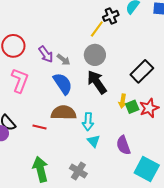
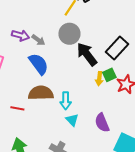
purple arrow: (46, 54) -> (20, 35), turned -36
black arrow: (97, 82) -> (87, 54), moved
green square: (132, 107) -> (109, 75), moved

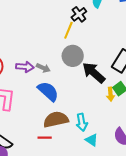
red line: (17, 108) -> (45, 138), moved

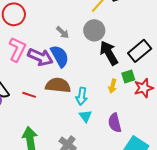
purple arrow: (25, 67) -> (40, 57), moved, size x1.4
yellow arrow: (110, 94) -> (113, 86), moved
red line: (45, 138) -> (29, 95), moved

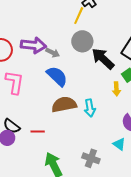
purple arrow: (40, 57) -> (33, 45), moved
red line: (29, 95) -> (38, 132), moved
cyan triangle: (85, 116) -> (119, 144), moved

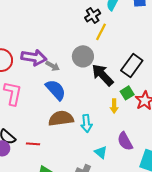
yellow line: (79, 16) -> (101, 32), moved
cyan triangle: (119, 144) -> (101, 152), moved

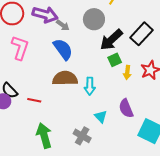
black arrow: (103, 75) -> (111, 40), turned -95
green square: (127, 93) -> (115, 60), moved
yellow arrow: (114, 106) -> (127, 72), moved

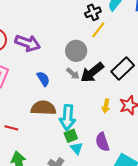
gray arrow: (63, 25) -> (73, 74), moved
blue semicircle: (63, 49) -> (43, 79), size x0.7
green square: (115, 60) -> (71, 136), moved
cyan arrow: (90, 86) -> (68, 117), size x1.4

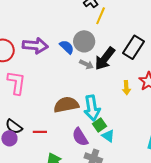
blue semicircle: (43, 79) -> (67, 47), moved
purple semicircle: (102, 142) -> (80, 137), moved

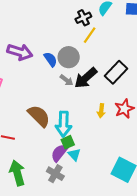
brown semicircle: (66, 105) -> (39, 116), turned 45
purple semicircle: (80, 137) -> (59, 153), moved, turned 60

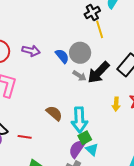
yellow line: (90, 35) -> (100, 29), turned -48
purple arrow: (20, 52) -> (31, 51), size x0.7
brown semicircle: (39, 116) -> (54, 113), size x0.7

